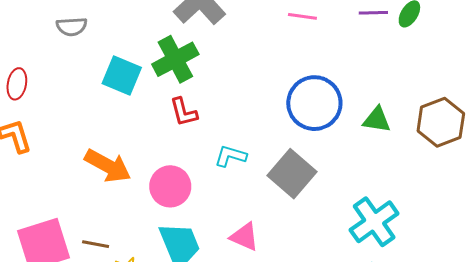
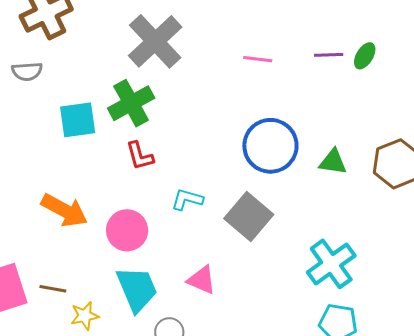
cyan square: (122, 75) -> (78, 120), turned -30

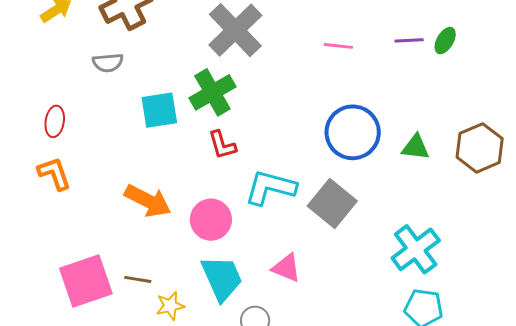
cyan L-shape: (187, 199) -> (270, 188), size x1.6

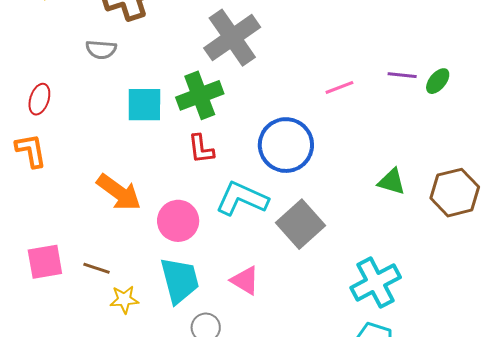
pink line: (338, 46) -> (339, 87), moved, turned -36
blue circle: (353, 132) -> (286, 145), moved
pink square: (86, 281) -> (45, 262), size x0.7

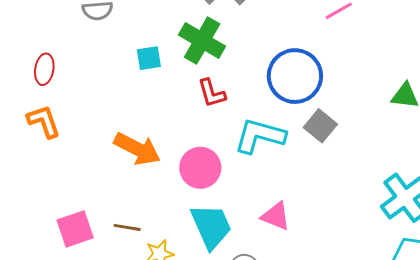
green cross: (200, 95) -> (202, 41), turned -30
cyan square: (144, 105) -> (149, 58), size x0.7
gray square: (300, 224) -> (320, 126), moved, size x0.7

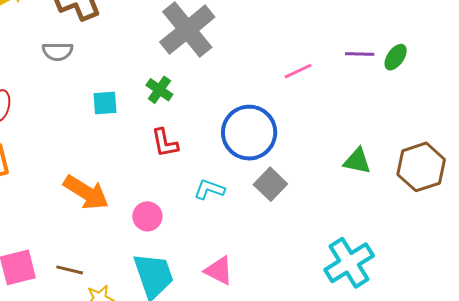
green cross: (202, 41) -> (159, 90), size x0.6
cyan L-shape: (260, 136) -> (209, 189), size x0.6
pink circle: (200, 168) -> (147, 216), size x0.7

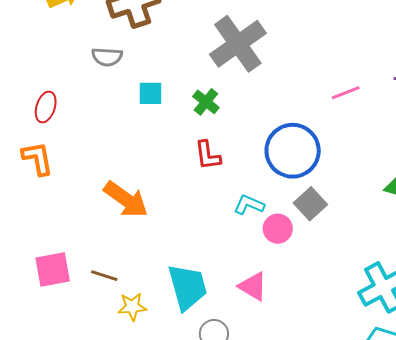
cyan square: (105, 103) -> (151, 93), moved
pink circle: (147, 216) -> (278, 229), moved

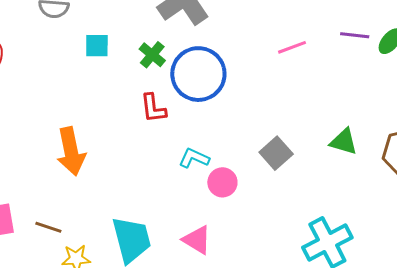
blue circle: (293, 151) -> (198, 74), moved
orange arrow: (126, 199) -> (71, 151), turned 42
gray square: (310, 204) -> (276, 153), moved

